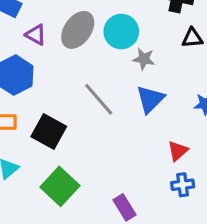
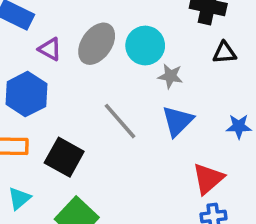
red triangle: (178, 151) -> (208, 179), size x1.4

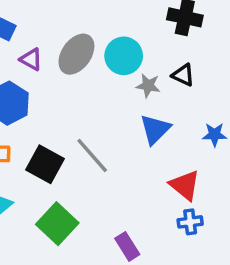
black triangle: (224, 53) -> (183, 75), moved, turned 30
gray line: (120, 121) -> (92, 156), moved
red triangle: (208, 179) -> (185, 185), turned -40

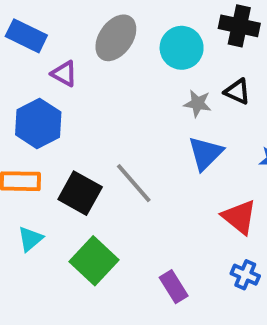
gray ellipse: (76, 54) -> (116, 38), moved
cyan circle: (124, 56) -> (182, 48), moved
blue cross: (190, 222) -> (245, 275), moved, turned 30

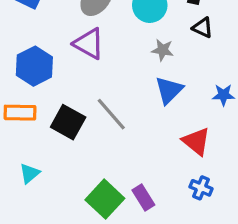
purple triangle: (64, 74) -> (89, 44), moved, size x1.5
black triangle: (237, 92) -> (203, 28), moved
cyan triangle: (30, 239) -> (30, 173), moved
green square: (94, 261) -> (105, 199), moved

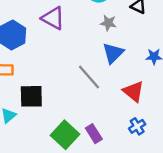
gray line: (111, 114) -> (89, 77), moved
black square: (68, 122) -> (31, 96), moved, turned -30
blue cross: (201, 188) -> (137, 126), turned 35

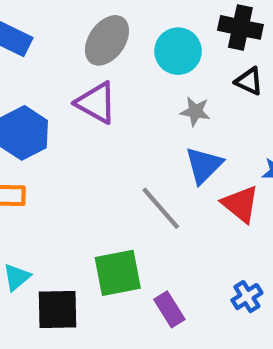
red triangle: (134, 91) -> (240, 204), moved
black square: (31, 96) -> (57, 309), moved
green square: (65, 135) -> (118, 273), moved, turned 36

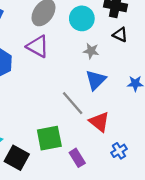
red triangle: (240, 204) -> (99, 122), moved
black square: (57, 309) -> (17, 158), turned 30

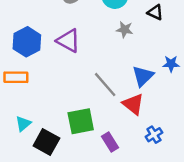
purple triangle: (38, 46) -> (68, 41), moved
blue triangle: (96, 80) -> (143, 76), moved

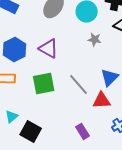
red triangle: (133, 104) -> (102, 100), turned -42
green square: (81, 121) -> (44, 83), moved

